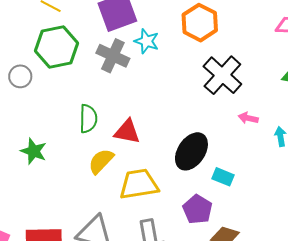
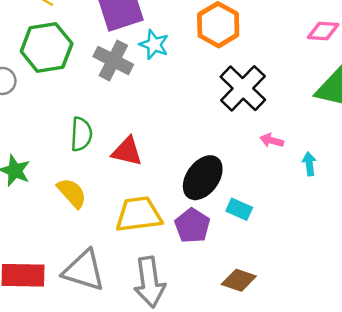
yellow semicircle: (101, 161) -> (72, 193), moved, turned 92
purple pentagon: (198, 209) -> (192, 226), moved

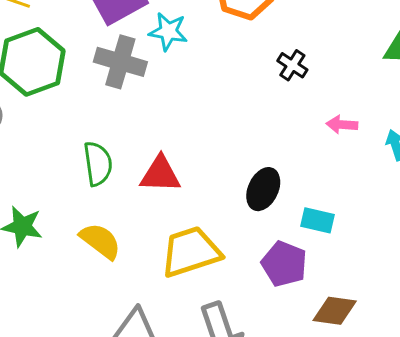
black cross: (243, 88) -> (292, 65), size x0.5
black ellipse: (203, 178) -> (263, 189), size x0.7
purple pentagon: (192, 226) -> (284, 264), moved

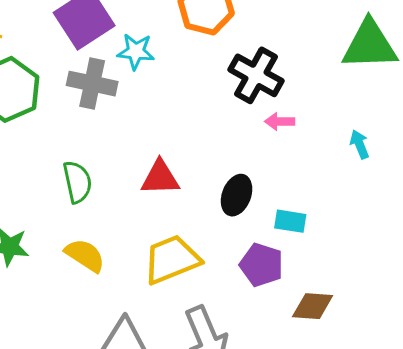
black cross: (292, 65) -> (256, 75), size x1.8
pink arrow: (342, 125) -> (280, 121), moved
red triangle: (160, 174) -> (160, 178), moved

